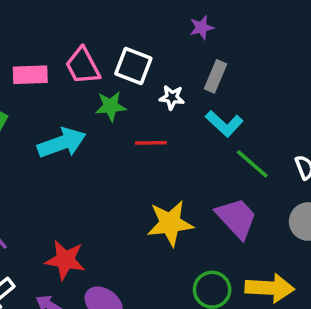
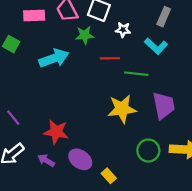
gray rectangle: (216, 76) -> (164, 17), moved
green line: (252, 164) -> (136, 74), moved, turned -35
purple trapezoid: (237, 218) -> (164, 106), turned 32

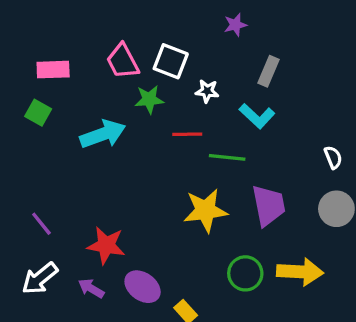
pink rectangle: (34, 15) -> (53, 70), moved

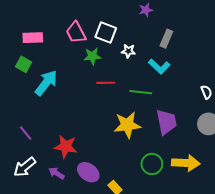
cyan arrow: (103, 134) -> (46, 83), moved, turned -32
red line: (187, 134) -> (106, 83), moved

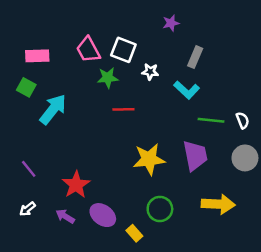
green line: (141, 92) -> (211, 120), moved
red star: (66, 147) -> (76, 185), turned 30
green circle: (152, 164) -> (160, 209), moved
white arrow: (25, 167) -> (27, 209), size x0.6

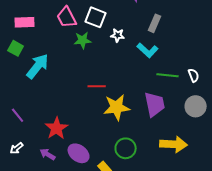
red line: (123, 109) -> (97, 86), moved

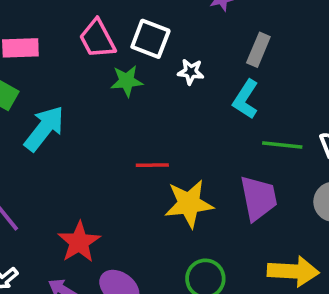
cyan L-shape: (148, 50) -> (246, 99), turned 80

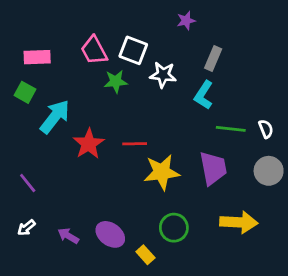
white star: (191, 72) -> (163, 75), size x1.4
red star: (79, 242) -> (89, 144), moved

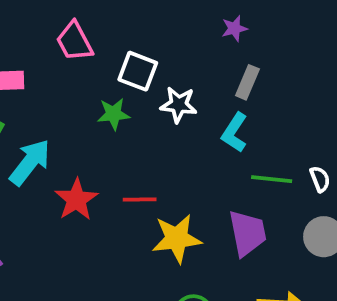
purple star: (186, 21) -> (234, 28), moved
pink trapezoid: (94, 50) -> (74, 41), moved

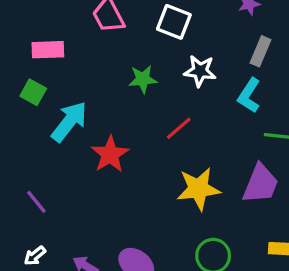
white square: (138, 71) -> (174, 22), moved
red line: (140, 200) -> (179, 128), moved, turned -40
purple trapezoid: (247, 233) -> (261, 184), turned 33

